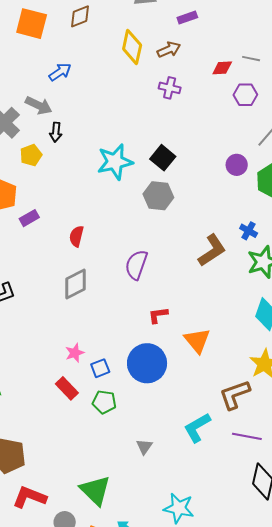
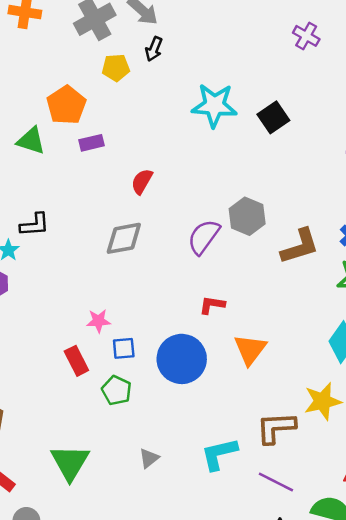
gray hexagon: (158, 196) -> (247, 216), moved
green triangle: (95, 490) -> (70, 462), moved

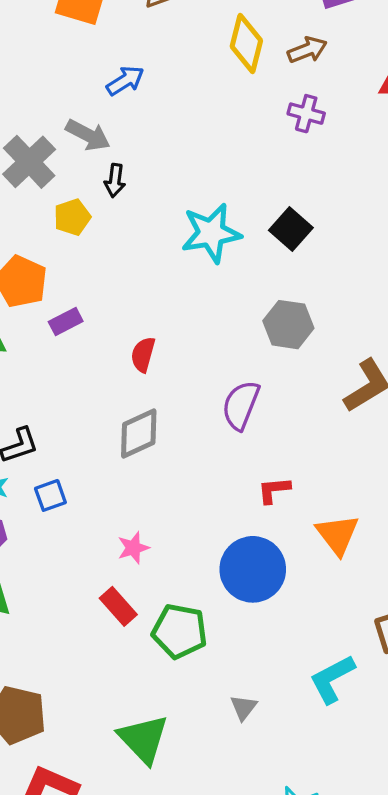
gray hexagon: (247, 216) -> (288, 325), moved
blue square: (124, 348) -> (50, 495), moved
green pentagon: (117, 390) -> (180, 631), size x1.4

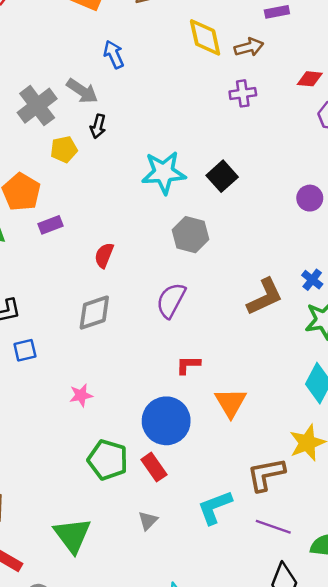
yellow diamond: (246, 43) -> (205, 37), turned -33
blue arrow: (125, 81) -> (114, 54), turned -88
purple cross: (306, 114) -> (243, 93), turned -30
gray hexagon: (288, 325) -> (190, 235), moved
red rectangle: (118, 606) -> (154, 467), moved

